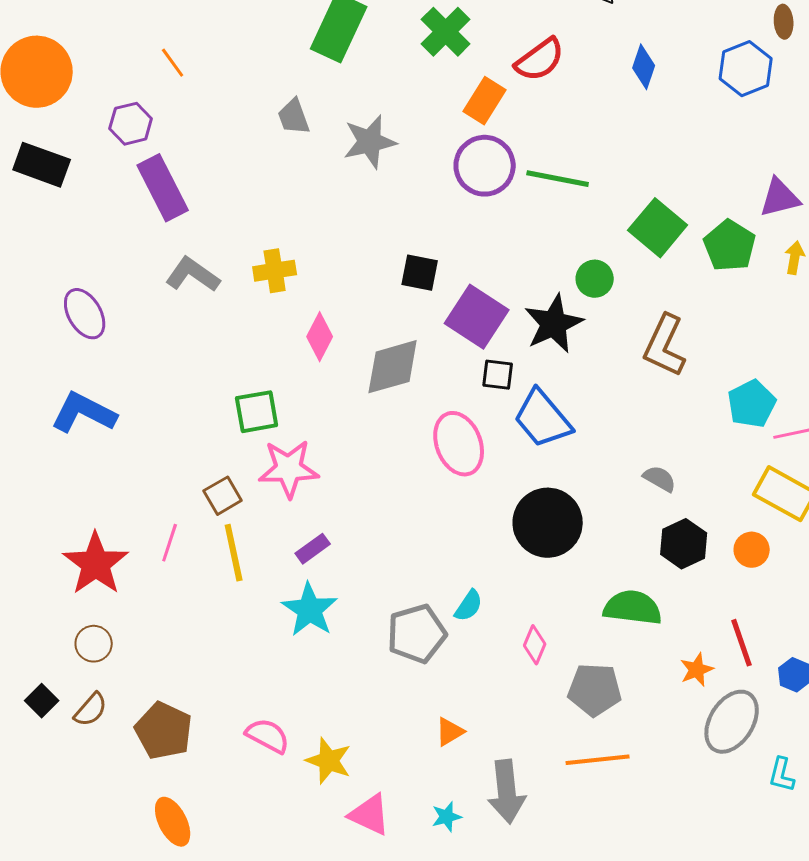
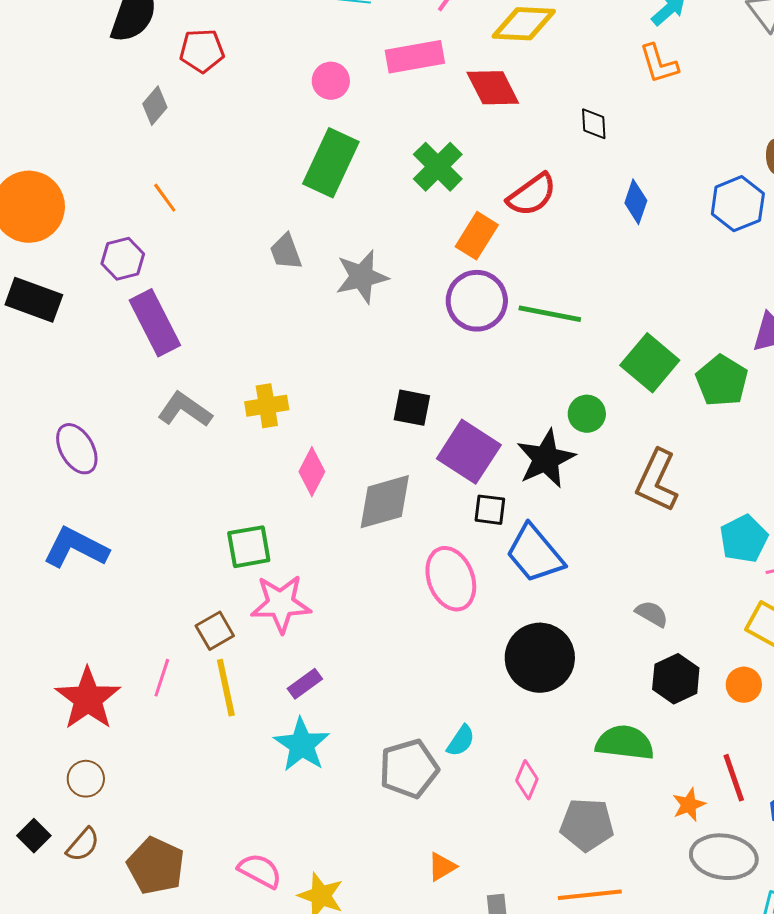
gray ellipse: (732, 722) -> (724, 857), turned 66

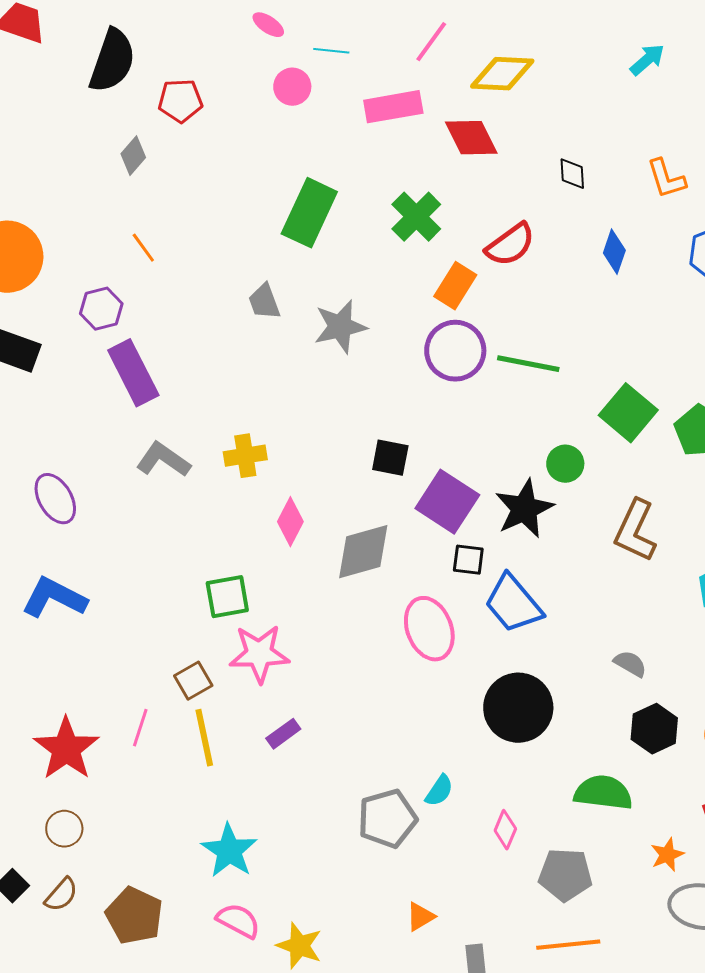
orange L-shape: (659, 64) -> (666, 179), moved
pink circle: (331, 81) -> (292, 87), moved
cyan star: (302, 745) -> (229, 851), moved

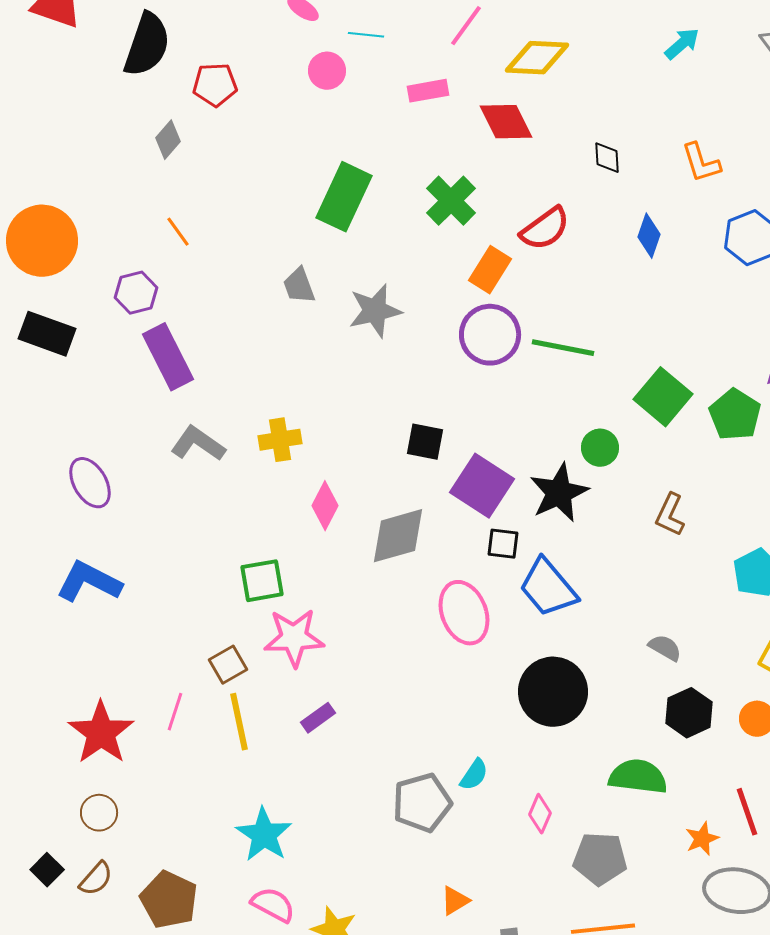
pink rectangle: (393, 107) -> (428, 91), size x0.7
brown L-shape: (635, 531) -> (670, 515), size x0.7

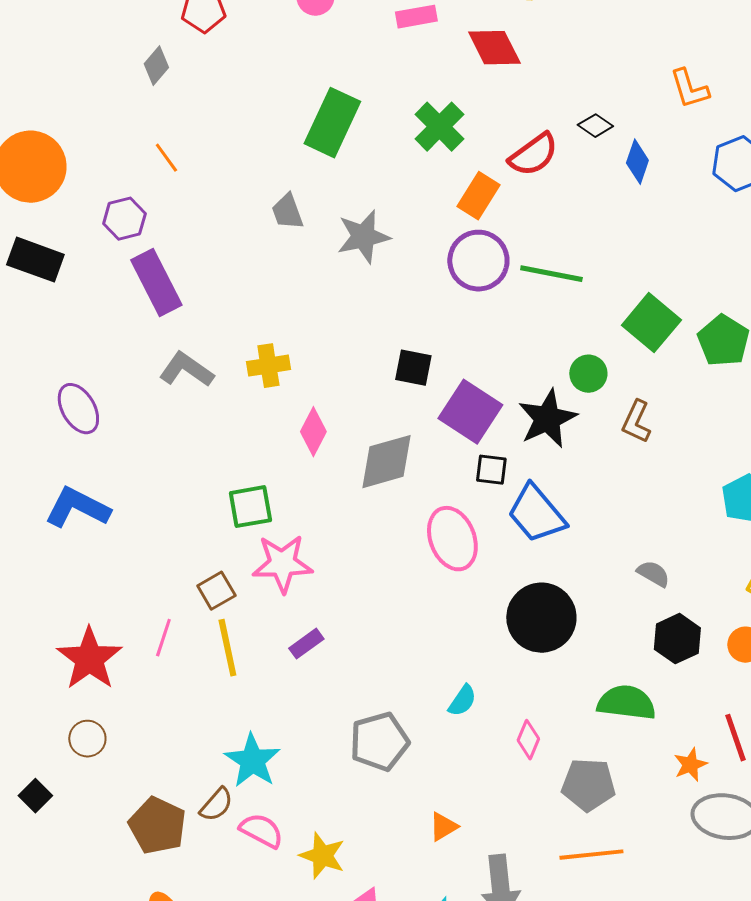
black diamond: (607, 158) -> (595, 126), moved, turned -52
brown L-shape: (670, 515) -> (636, 422), moved
gray pentagon: (422, 803) -> (379, 742), moved
brown semicircle: (96, 879) -> (216, 805), moved

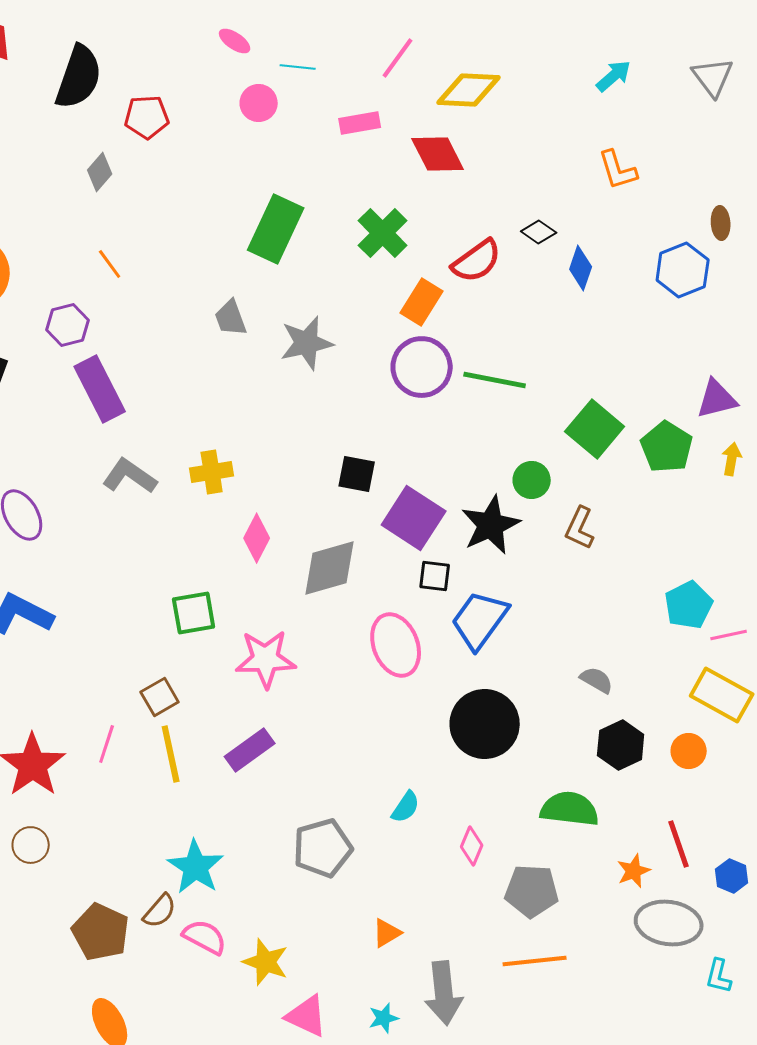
orange L-shape: (689, 89) -> (618, 170), moved
blue trapezoid: (536, 514) -> (480, 620), turned 76
pink star: (282, 564) -> (266, 659), moved
purple rectangle: (306, 644) -> (250, 750), size x1.4

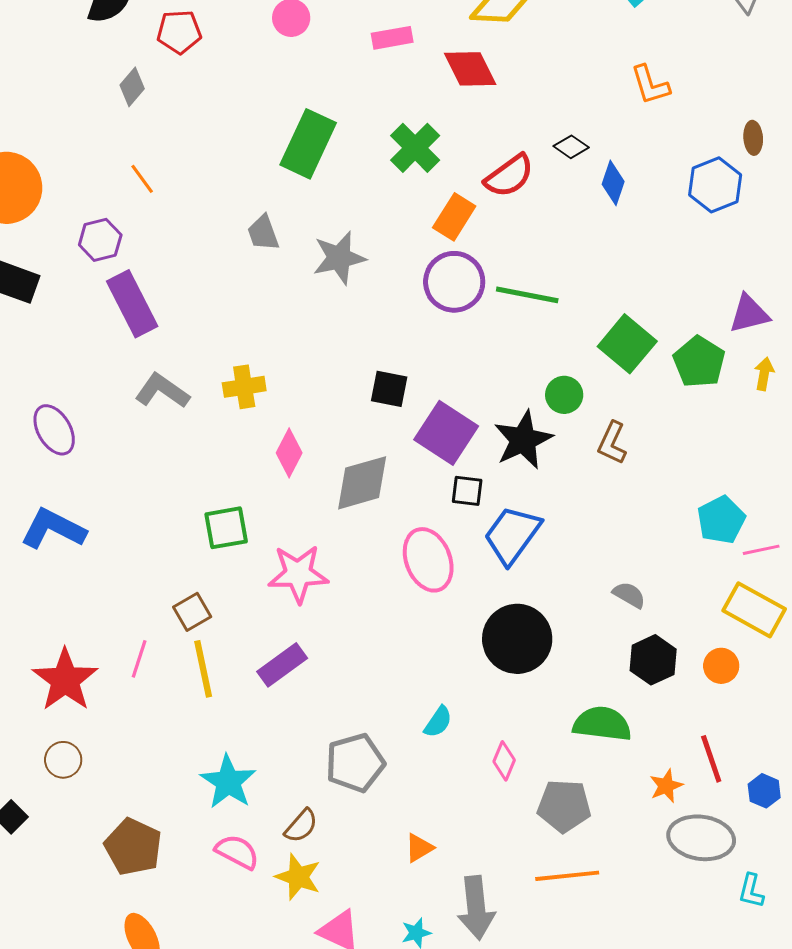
brown semicircle: (160, 911) -> (301, 826), moved

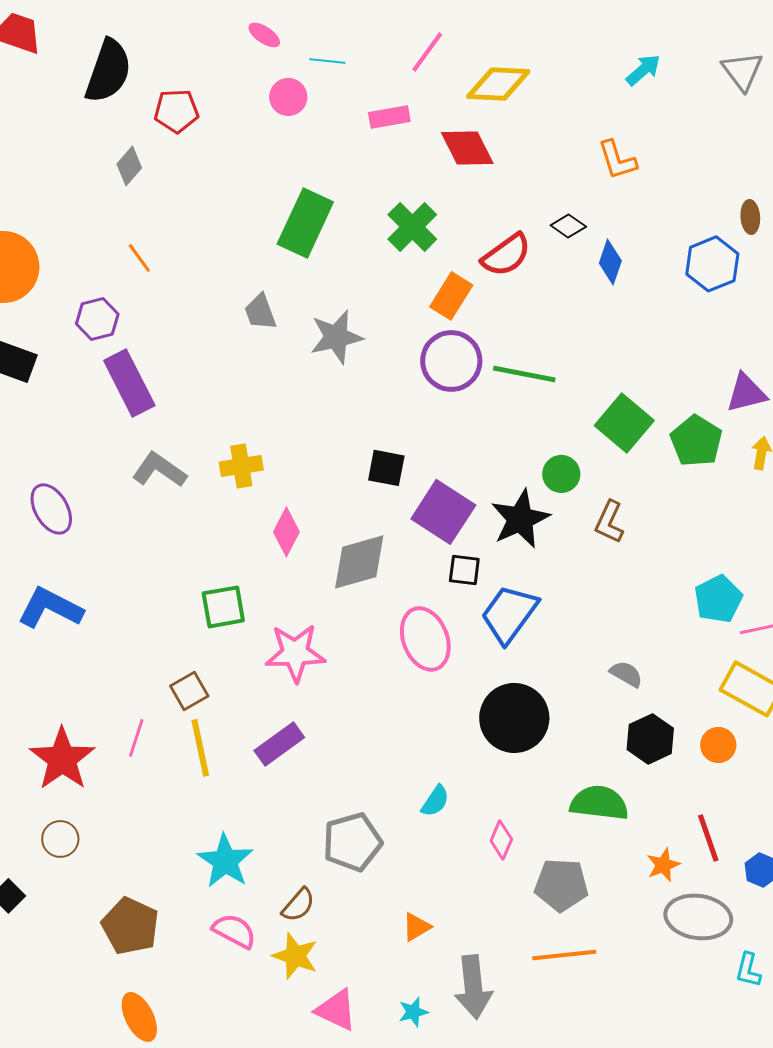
orange L-shape: (650, 85) -> (617, 160), moved

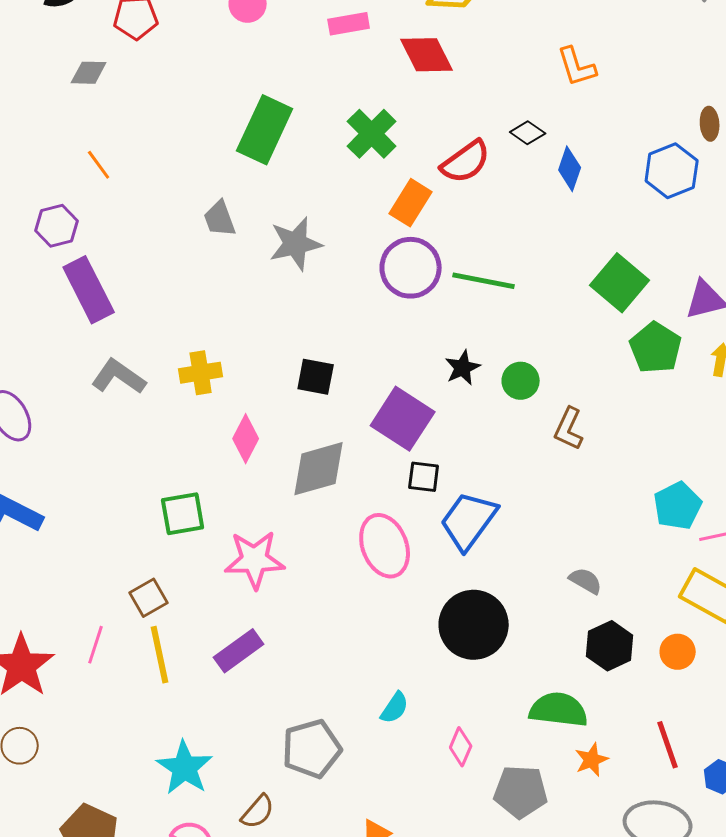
gray diamond: (129, 166) -> (89, 73), turned 51
green square: (624, 423) -> (620, 283), moved
black square: (386, 468) -> (316, 377), moved
black star: (520, 519) -> (463, 368), moved, size x0.6
orange star: (663, 865) -> (592, 760), moved

